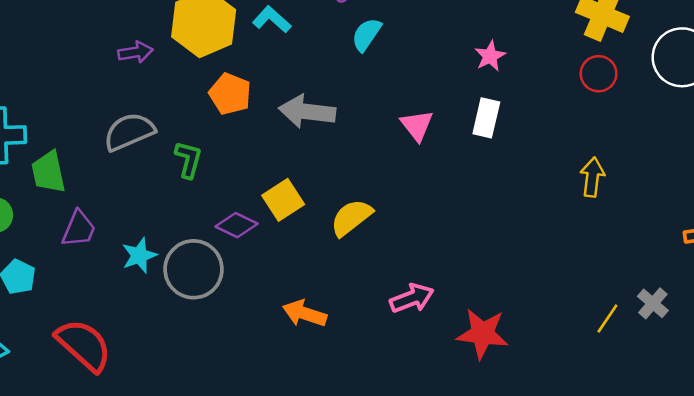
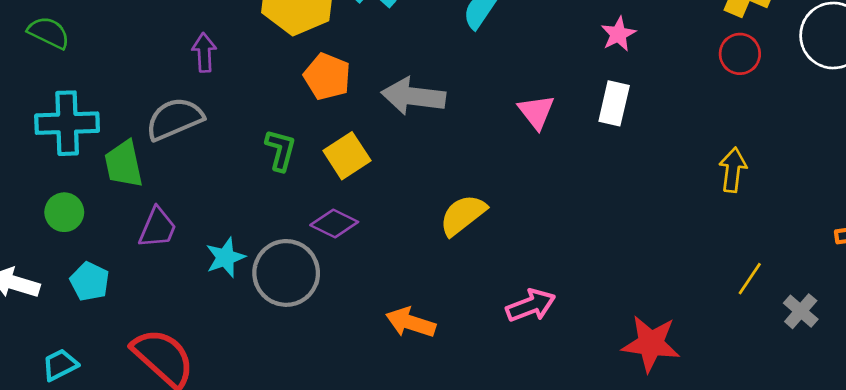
purple arrow: (135, 52) -> (204, 52), moved, turned -84
gray semicircle: (129, 132) -> (174, 119), moved
yellow square: (283, 200) -> (347, 156), moved
yellow line: (607, 318) -> (750, 279), moved
red star: (482, 334) -> (651, 344), moved

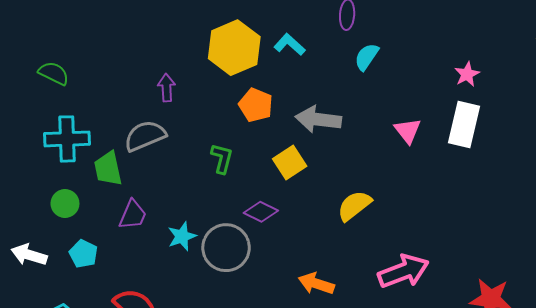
white rectangle: (614, 103) -> (464, 125), size x1.4
yellow square: (347, 156) -> (290, 162), moved
pink arrow: (531, 305) -> (403, 271), size x1.4

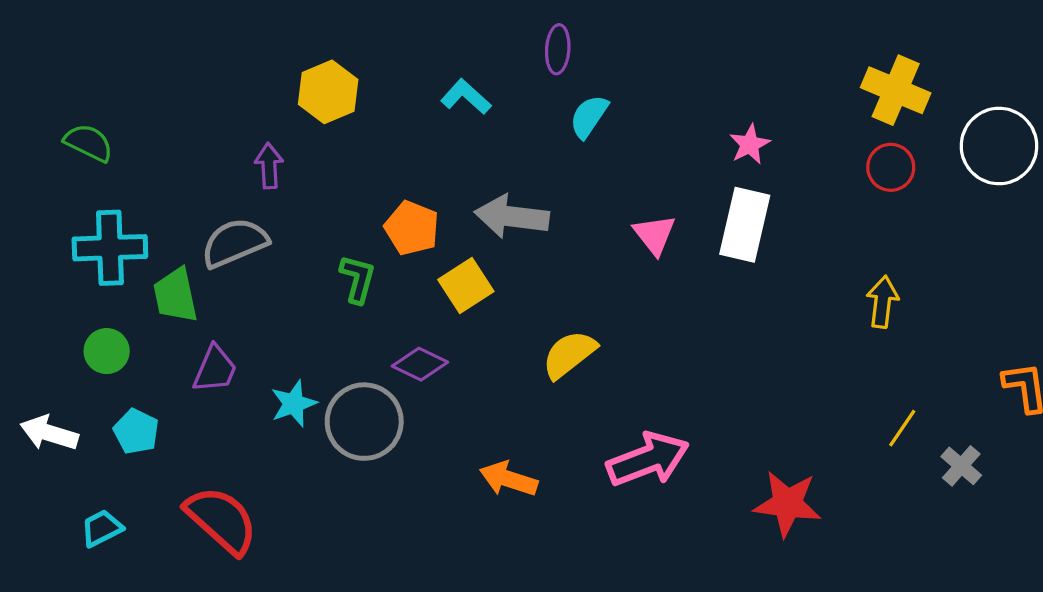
yellow hexagon: (234, 48) -> (328, 92), moved, size x0.7
orange pentagon: (256, 105) -> (412, 228), moved

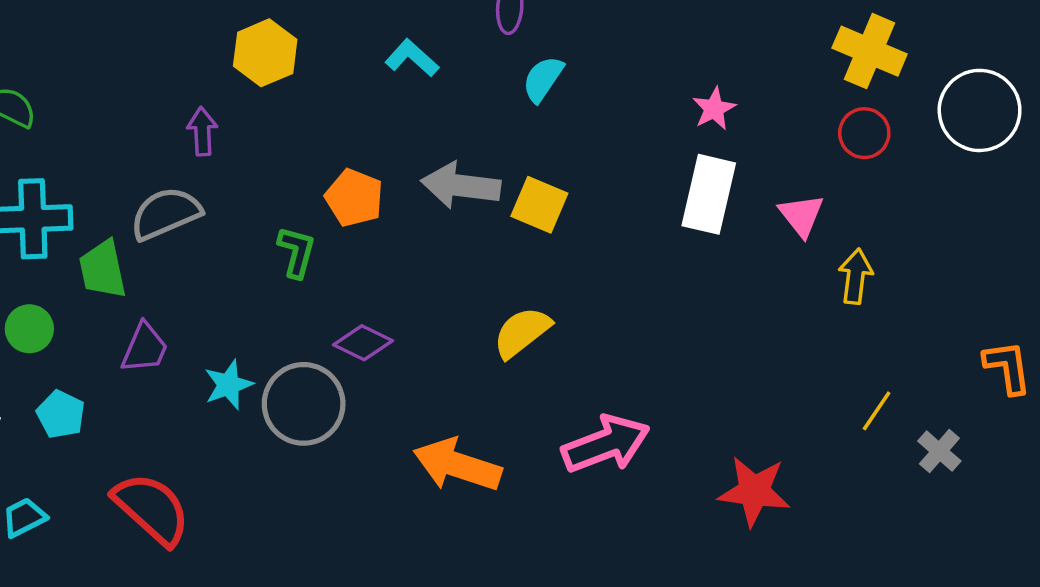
pink triangle: (655, 235) -> (801, 215), moved
yellow square: (466, 285) -> (539, 205), moved, turned -34
orange arrow: (509, 479) -> (457, 465), size x1.4

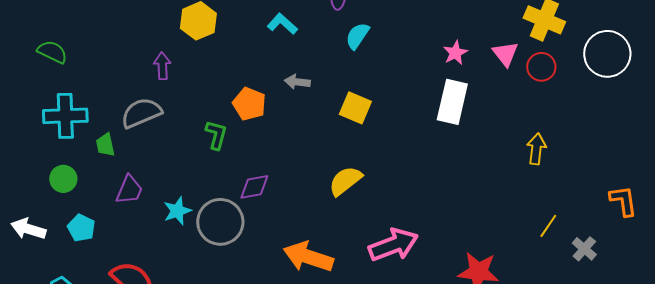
gray arrow: (461, 186) -> (297, 82), moved, size x0.6
pink triangle: (801, 215) -> (505, 54), moved
green trapezoid: (103, 269) -> (105, 145), size x0.7
purple diamond: (363, 343) -> (254, 187), turned -36

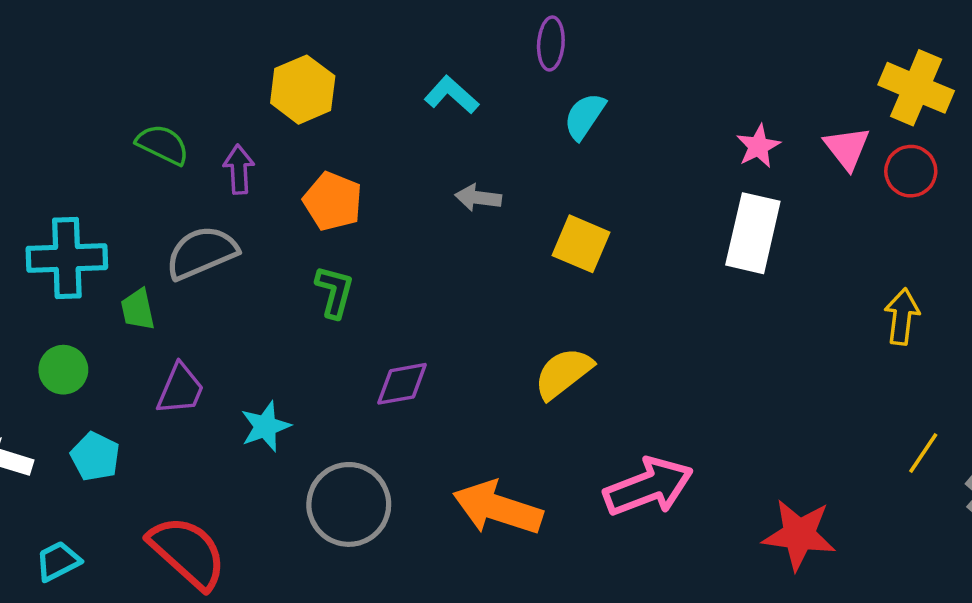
green semicircle: (52, 52) -> (163, 145), moved
orange pentagon: (249, 104) -> (333, 201), moved
gray circle: (220, 222) -> (349, 504), moved

